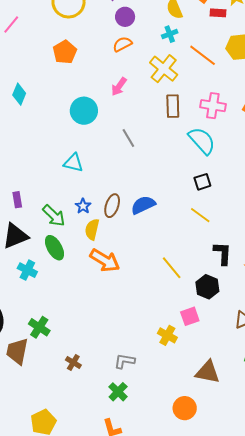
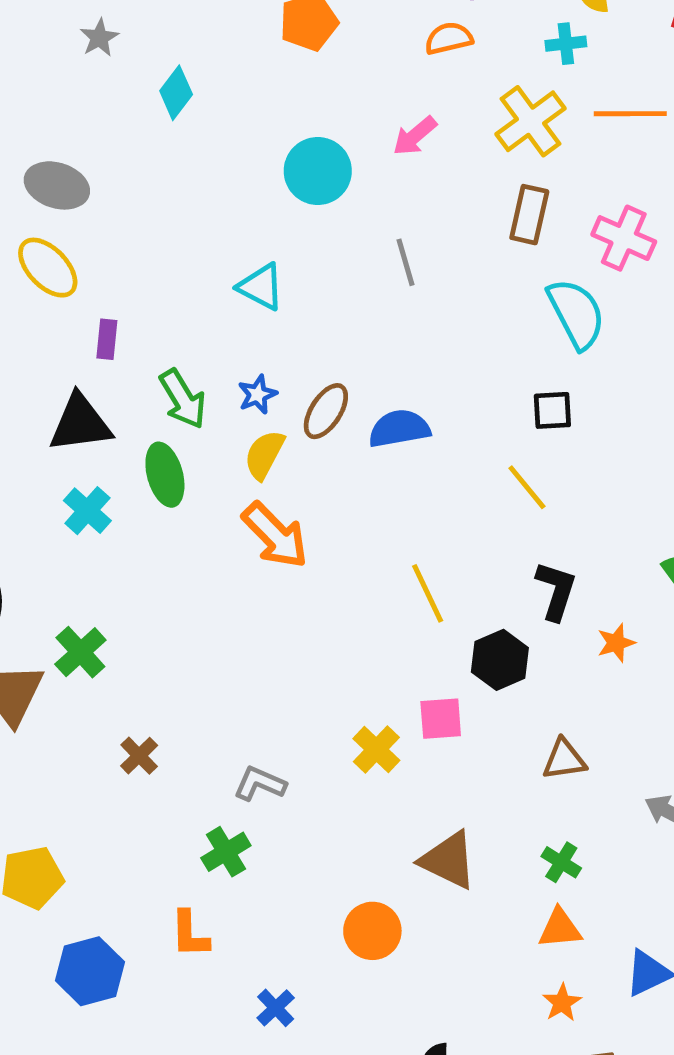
orange line: (203, 55) -> (630, 114), turned -52

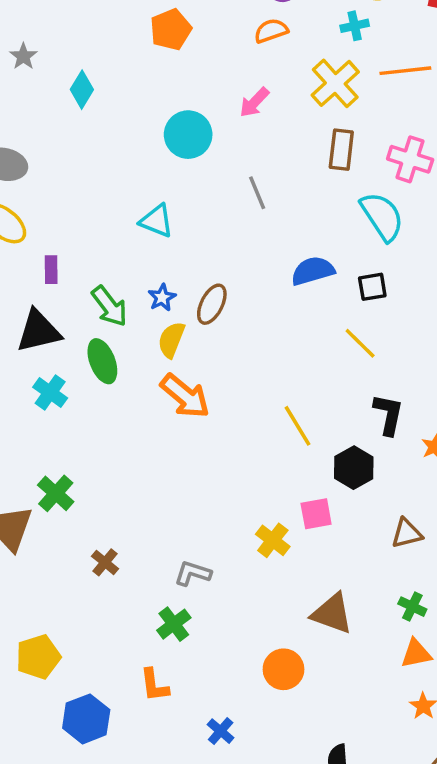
blue semicircle: (399, 429) -> (313, 271), moved

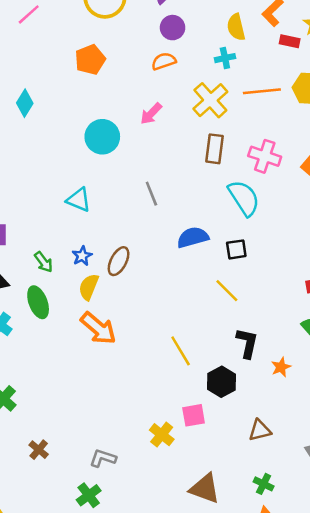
gray line: (257, 193) -> (151, 194), moved
green arrow: (109, 306) -> (44, 262), size x0.7

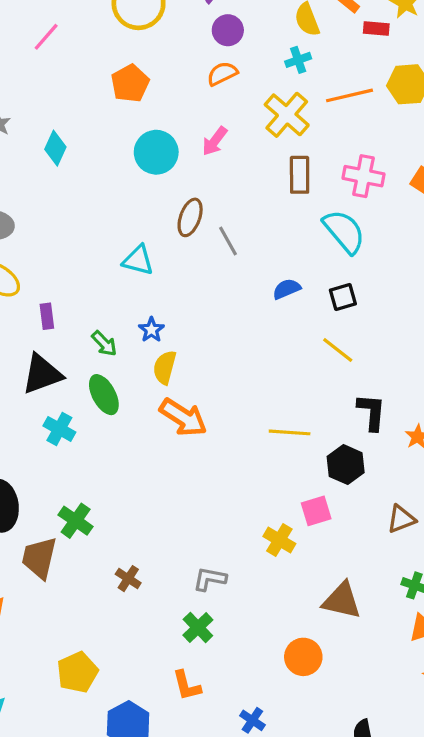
cyan circle: (102, 137) -> (156, 152), moved
blue semicircle: (193, 237) -> (287, 289), size x0.7
brown ellipse: (119, 261) -> (190, 217), moved
yellow line: (181, 351) -> (290, 432), turned -48

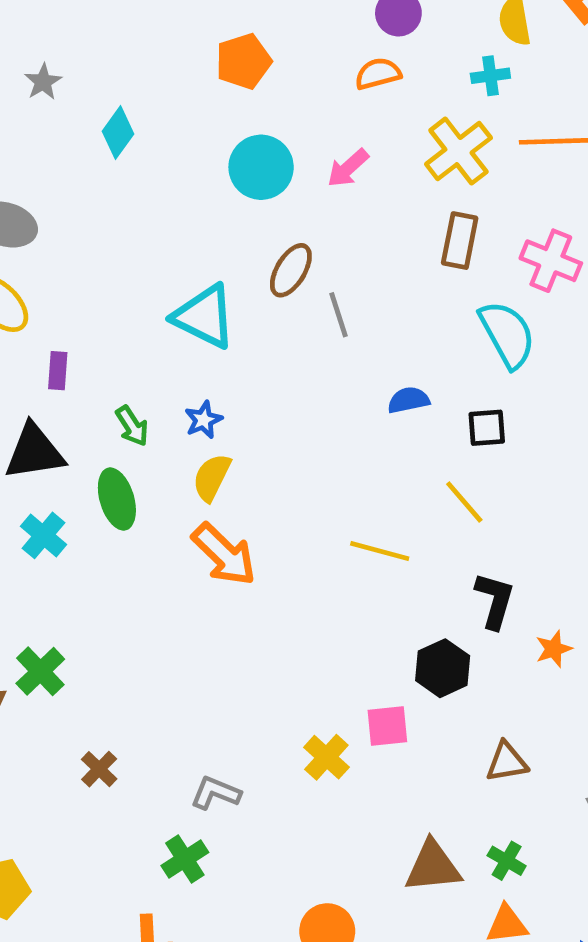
cyan triangle: (138, 260) -> (204, 317), size x1.4
yellow line: (290, 432) -> (380, 551), moved
brown triangle: (342, 601) -> (433, 867), moved, turned -30

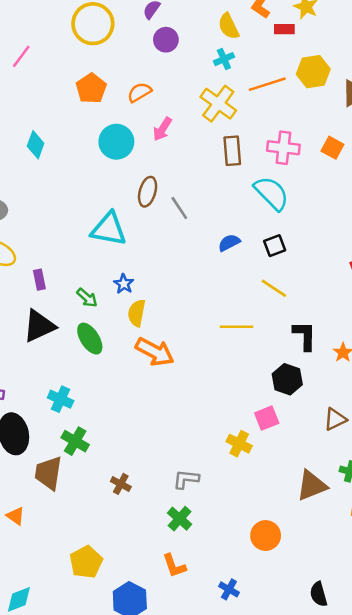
orange semicircle: (378, 74) -> (139, 92), moved
cyan cross: (43, 535) -> (61, 399), moved

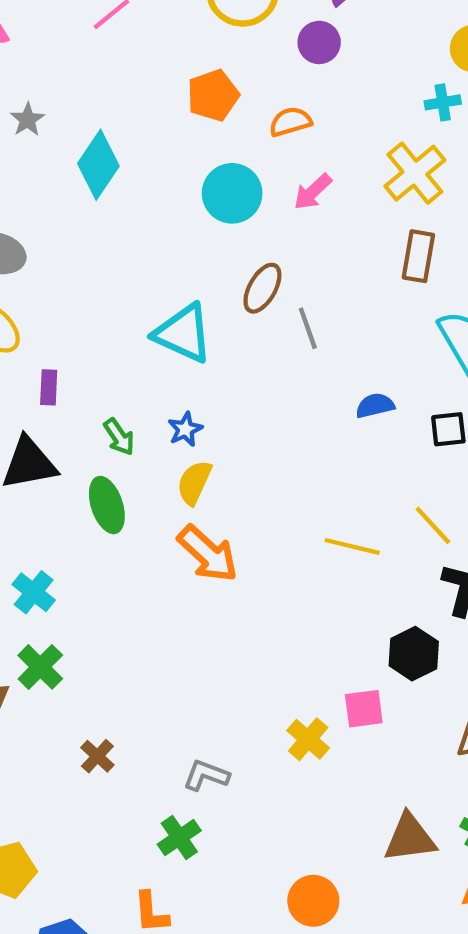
purple circle: (166, 40) -> (319, 42), moved
cyan diamond: (36, 145) -> (98, 165), size x1.4
yellow line: (274, 288) -> (433, 525), moved

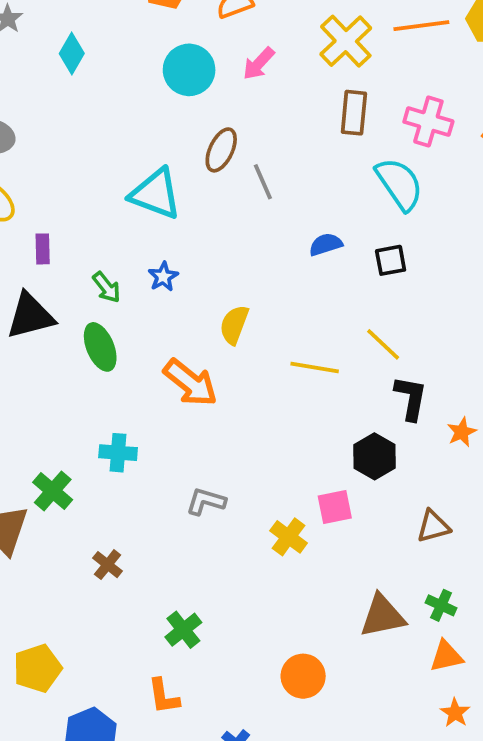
cyan diamond: (98, 165) -> (72, 54), size x0.7
yellow semicircle: (194, 483) -> (234, 325), moved
cyan cross: (34, 592) -> (118, 453), moved, turned -30
gray L-shape: (206, 775) -> (206, 501), moved

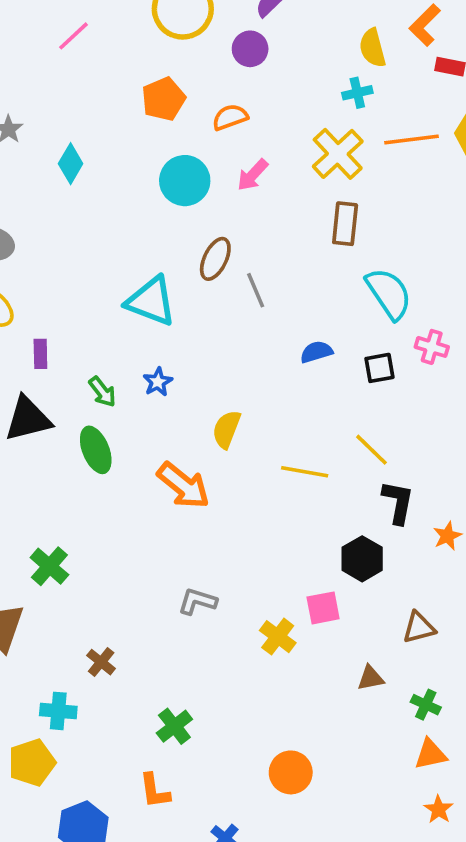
pink cross: (428, 122) -> (432, 347), moved, size x0.7
cyan cross: (118, 453) -> (58, 711), moved
green cross: (53, 491) -> (49, 566), moved
brown triangle: (383, 616) -> (371, 678), moved, size x0.6

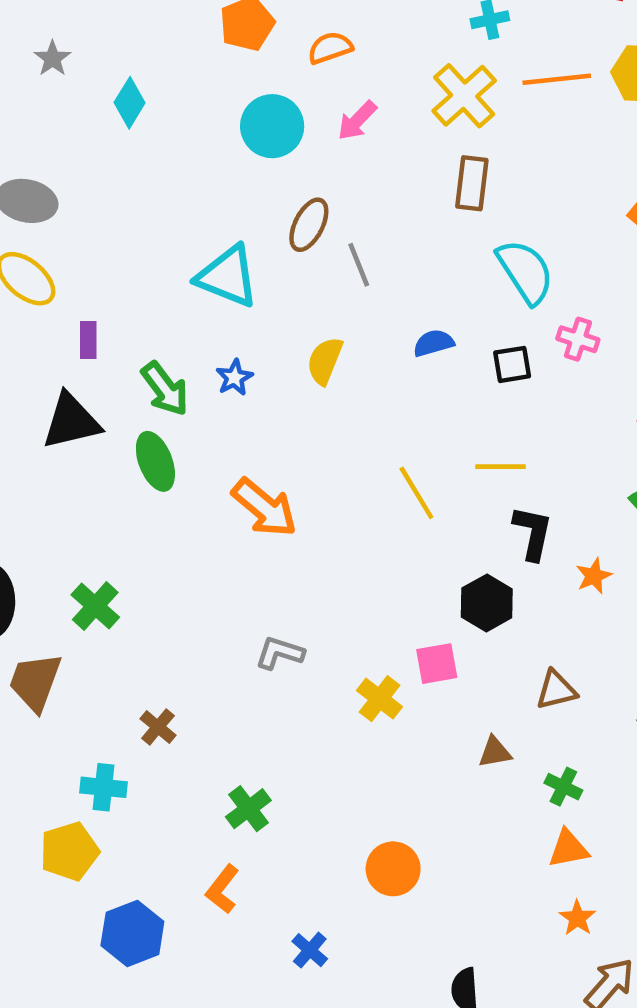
green arrow: (102, 392) -> (165, 389), size x1.4
yellow semicircle: (226, 429) -> (325, 361), moved
yellow line: (372, 450) -> (501, 467), turned -45
yellow line: (305, 472) -> (416, 493), turned 48
orange L-shape: (155, 791) -> (222, 889), turned 45

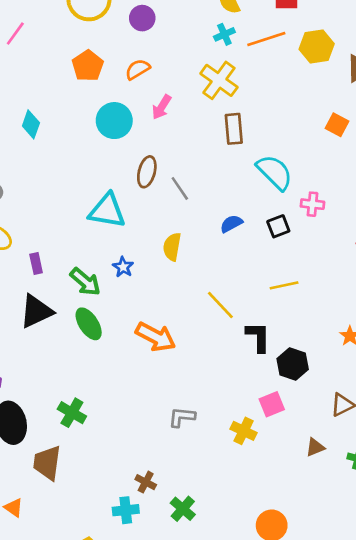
orange line: (557, 79) -> (266, 39), moved
yellow line: (416, 493) -> (220, 305), moved
black L-shape: (533, 533) -> (258, 337), moved
brown cross: (158, 727) -> (146, 482), moved
cyan cross: (103, 787) -> (126, 510), moved

